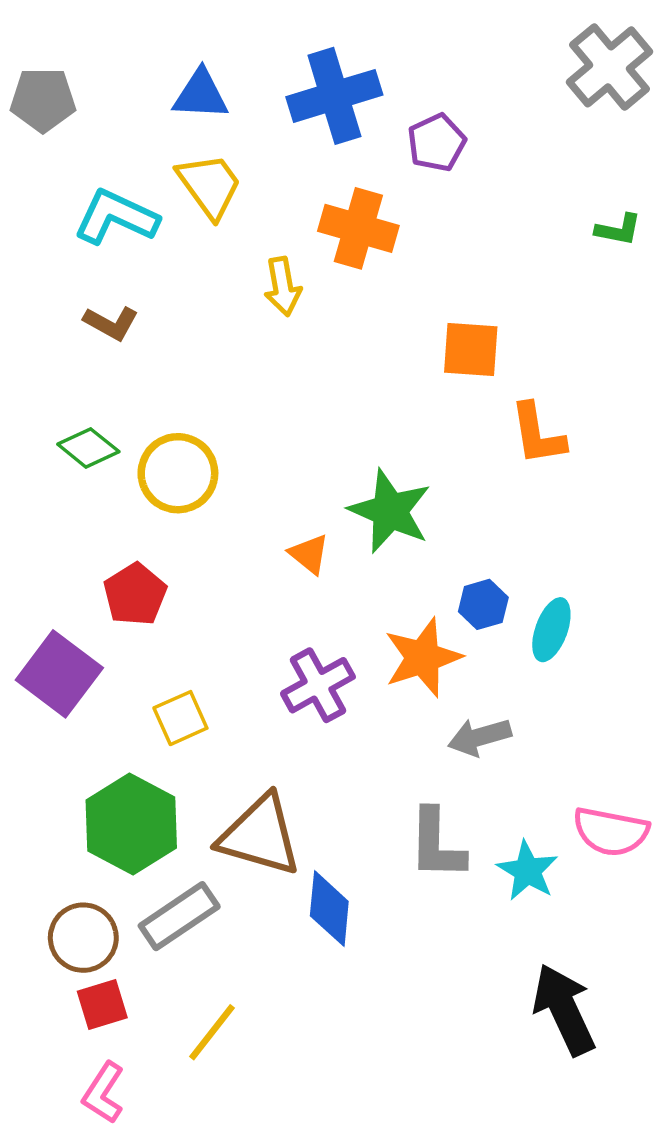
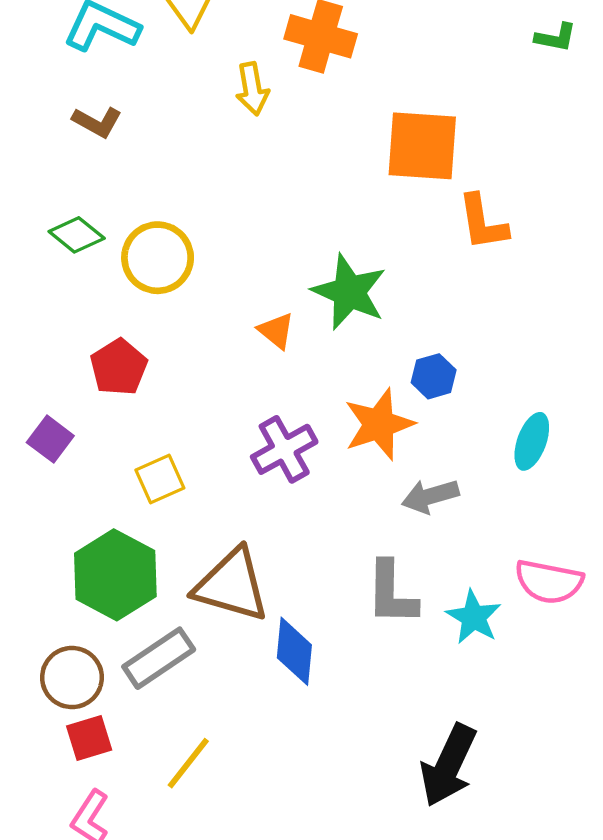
orange square: (471, 350) -> (422, 146), size x1.4
cyan ellipse: (551, 630) -> (532, 441), moved
purple square: (59, 674) -> (50, 439), size x0.6
black arrow: (564, 1010) -> (448, 765), moved, turned -130

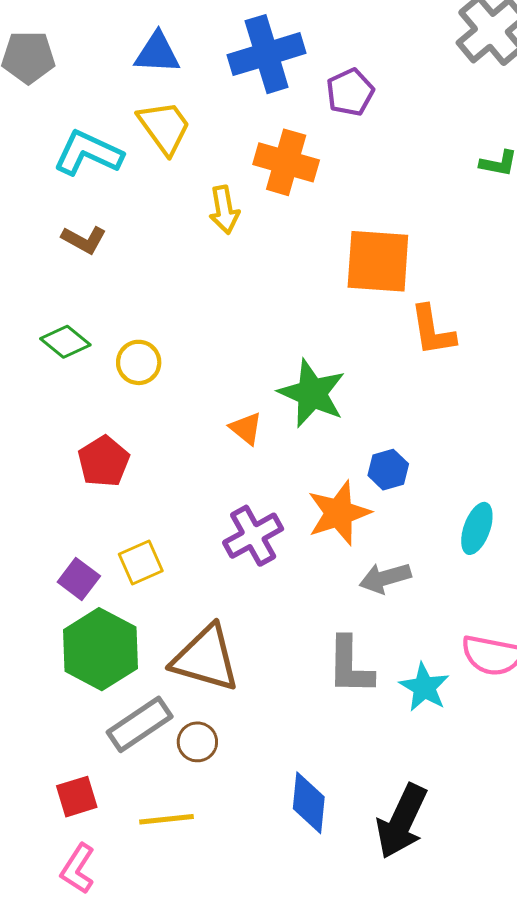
yellow circle: (158, 258) -> (139, 362), size x0.7
purple square: (50, 439) -> (79, 579), moved
blue diamond: (294, 651) -> (309, 803), moved
brown circle: (72, 678) -> (197, 742), moved, size x0.7
yellow line: (188, 763) -> (166, 819), turned 46

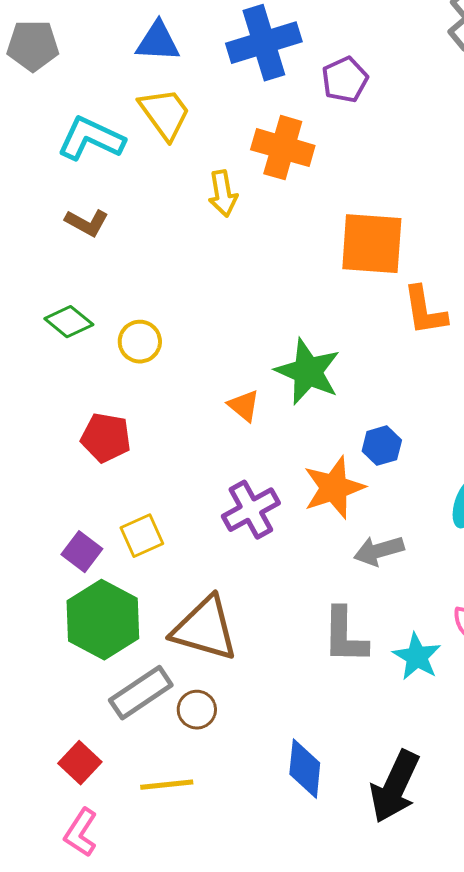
red pentagon: (104, 461) -> (106, 438), turned -30
red square: (77, 797) -> (80, 763), turned -30

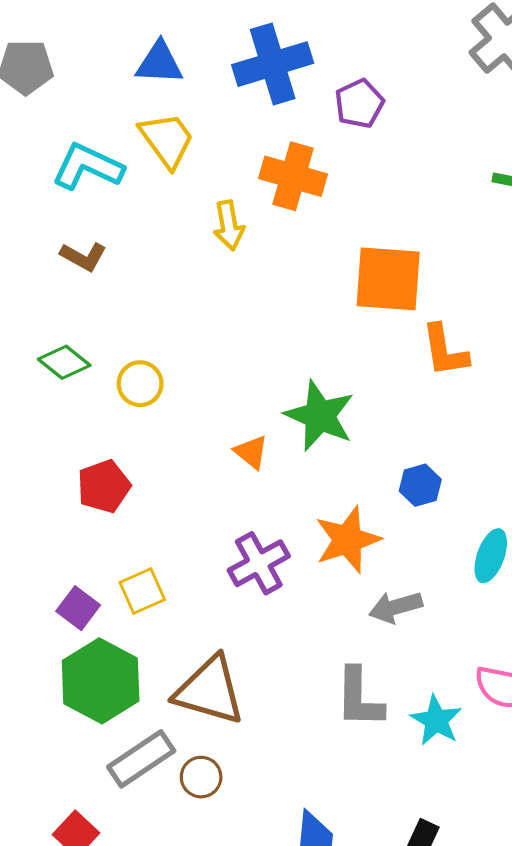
red pentagon: (106, 438) -> (104, 486), turned -30
blue hexagon: (382, 446) -> (420, 485), moved

